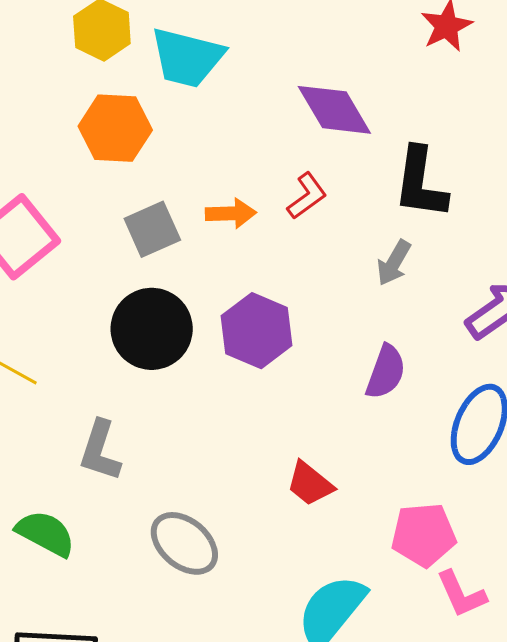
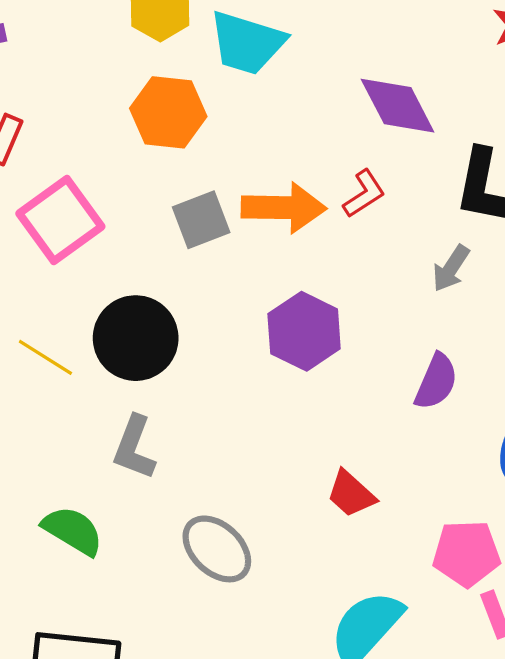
orange arrow: (231, 213) -> (284, 208), size x1.6
black circle: (152, 329) -> (136, 338), moved

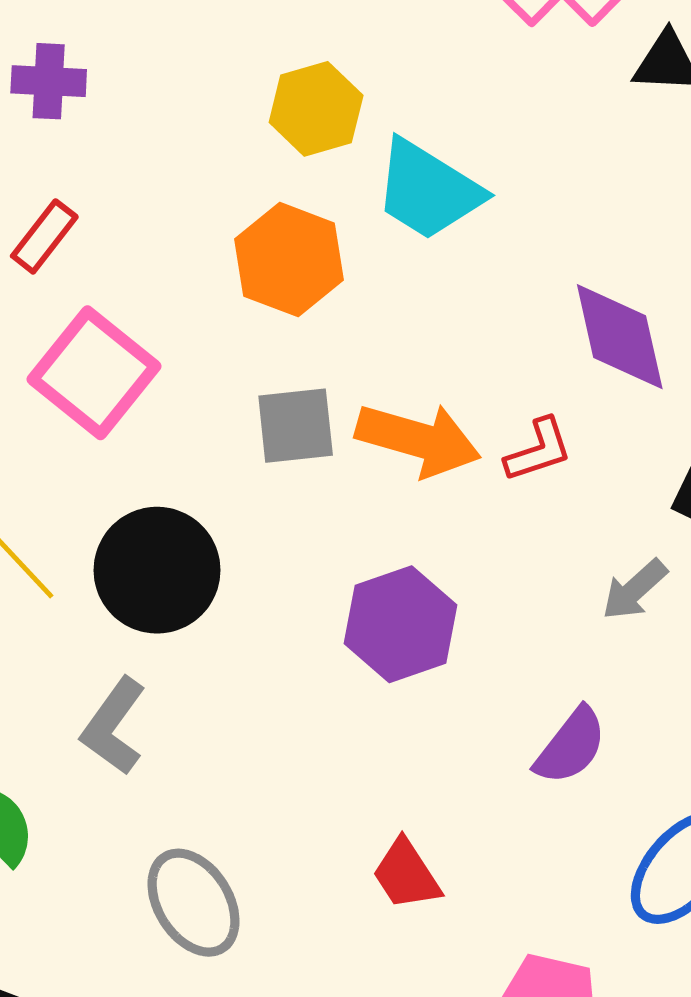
pink square: (60, 220) -> (94, 373), turned -30

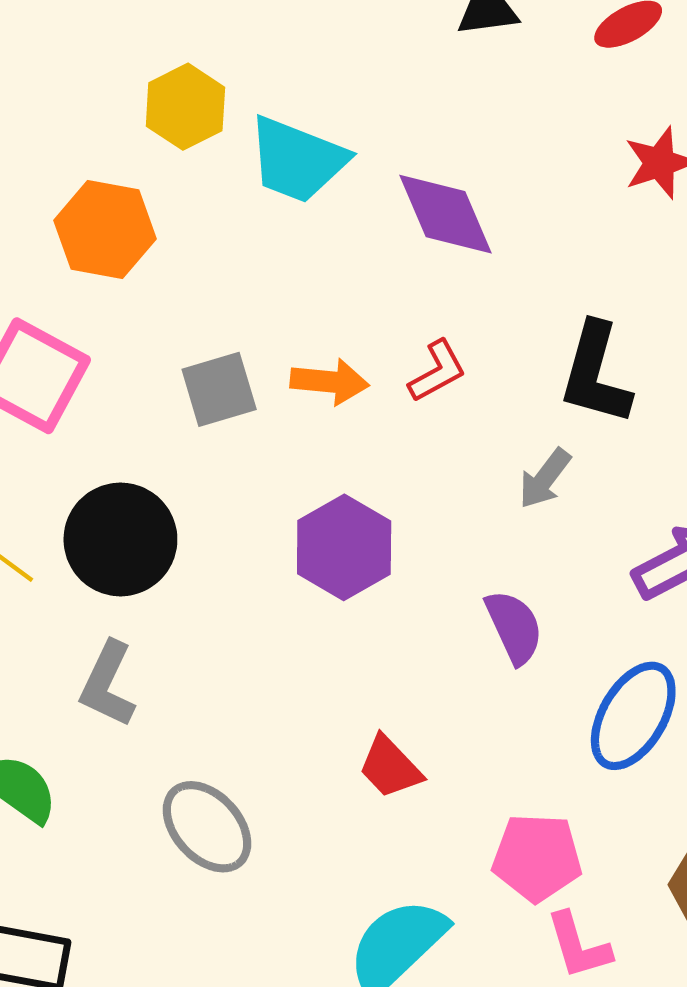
orange hexagon: (289, 260) -> (105, 230), moved
purple diamond: (620, 337) -> (445, 214), moved
orange arrow: (418, 440) -> (330, 382), size x0.7
purple semicircle: (571, 746) -> (514, 627), turned -52

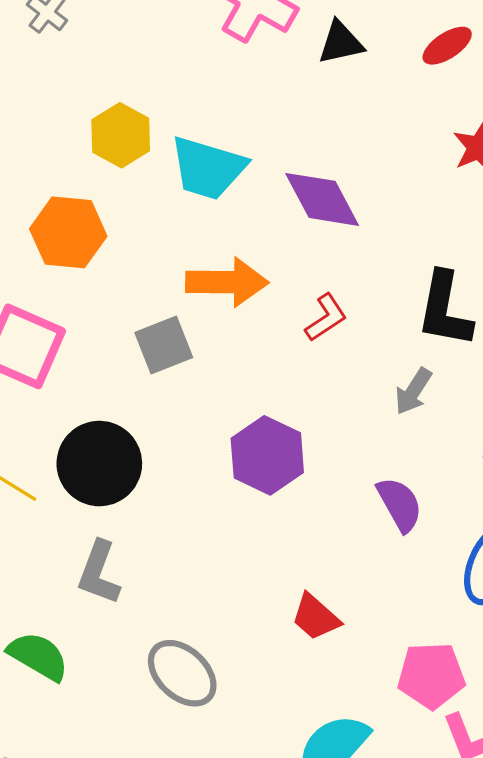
orange arrow: (330, 382) -> (227, 282), moved, size x1.4

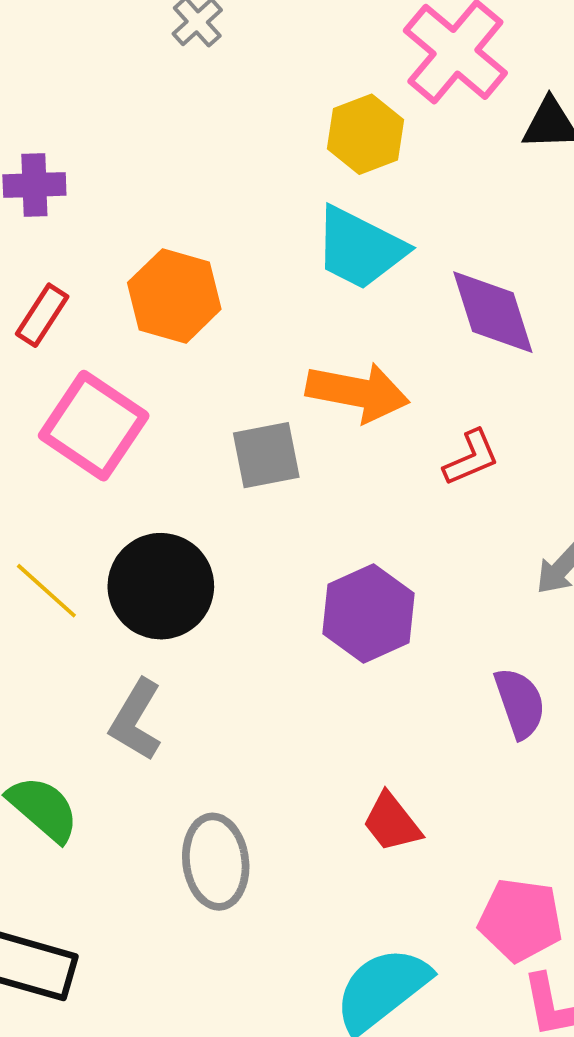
yellow hexagon: (121, 135) -> (366, 134), moved
gray ellipse: (182, 673) -> (216, 862), turned 30

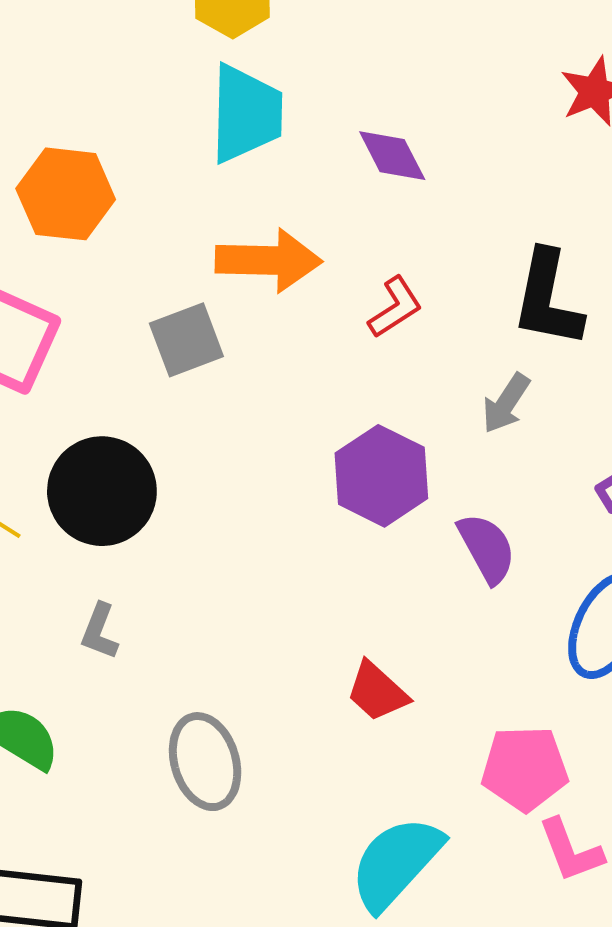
cyan trapezoid: (360, 248) -> (246, 114), turned -106
purple diamond: (493, 312) -> (392, 156), size x0.7
purple hexagon: (369, 614) -> (381, 476), moved
gray L-shape: (136, 720) -> (100, 631), size x0.7

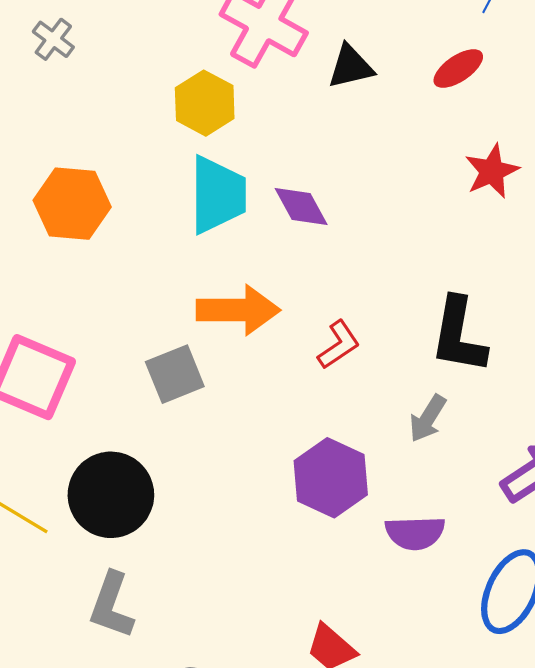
purple diamond: (392, 156) -> (301, 206), moved
orange hexagon: (66, 194) -> (72, 204), moved
purple semicircle: (487, 548) -> (415, 533), turned 118
gray L-shape: (100, 631) -> (112, 605), size x1.5

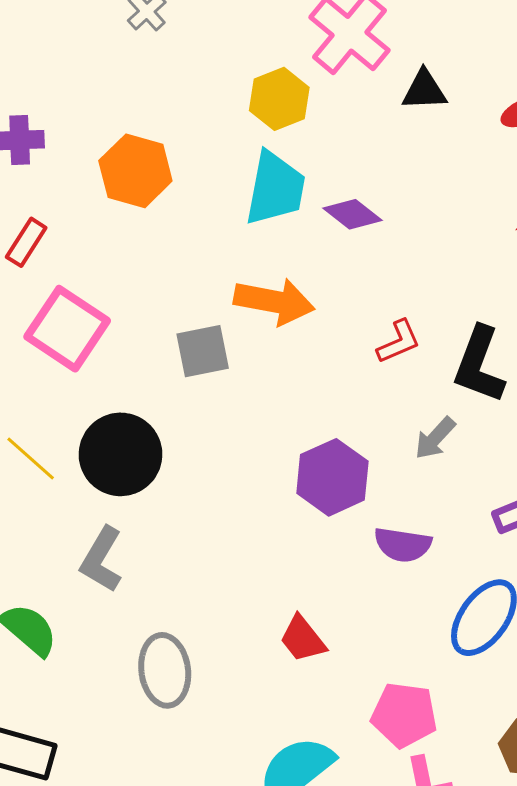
purple diamond: (301, 206) -> (352, 214), turned -34
red L-shape: (339, 345) -> (399, 342), moved

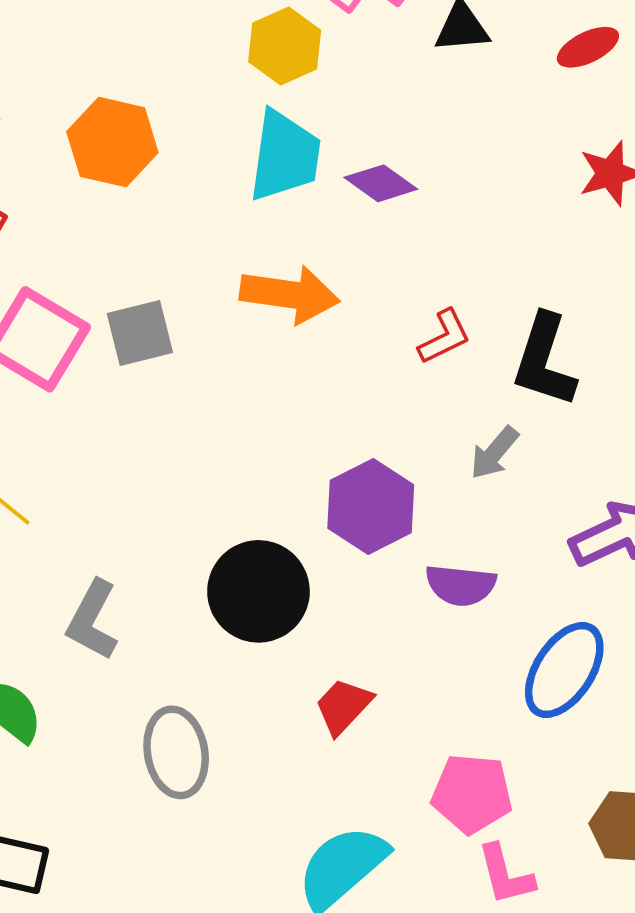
gray square: (203, 351) -> (140, 333), moved
black circle: (121, 454) -> (258, 591), moved
red trapezoid: (303, 639) -> (343, 706), turned 84

